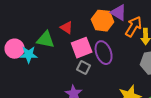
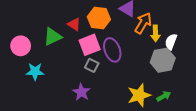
orange hexagon: (103, 21) -> (99, 18), moved
green triangle: (46, 40) -> (53, 37), turned -36
cyan star: (29, 55) -> (35, 72), moved

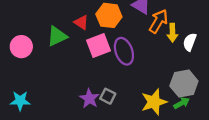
gray hexagon: (163, 60) -> (184, 84), moved
gray square: (92, 65) -> (108, 96), moved
cyan star: (35, 72) -> (20, 101), moved

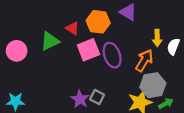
orange arrow: (159, 21) -> (144, 60), moved
gray hexagon: (184, 84) -> (153, 85), moved

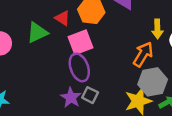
purple ellipse: (112, 55) -> (79, 67), moved

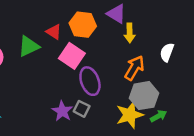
yellow arrow: (157, 29) -> (130, 33), moved
pink square: (80, 42) -> (72, 56), turned -35
purple ellipse: (79, 67) -> (90, 81), moved

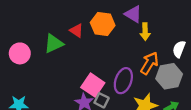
pink square: (72, 56) -> (93, 85), moved
purple ellipse: (90, 81) -> (123, 81), moved, turned 40
gray hexagon: (144, 96) -> (169, 76), moved

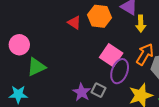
green triangle: (54, 44) -> (36, 67), moved
pink square: (93, 85) -> (111, 55), moved

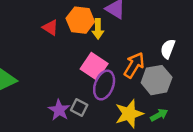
yellow arrow: (141, 24) -> (98, 29), moved

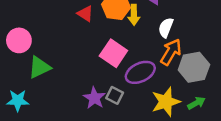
white semicircle: (168, 49) -> (166, 28), moved
pink square: (94, 66) -> (113, 53), moved
purple ellipse: (104, 85) -> (140, 72), turned 44

